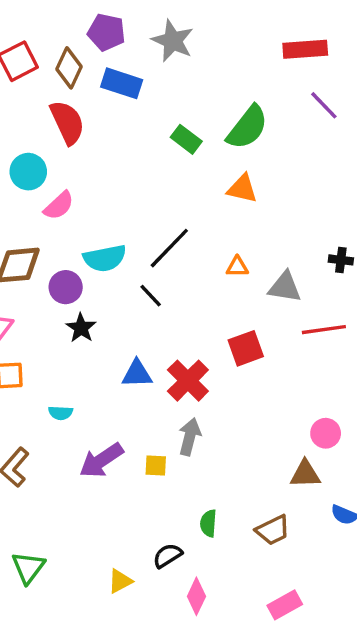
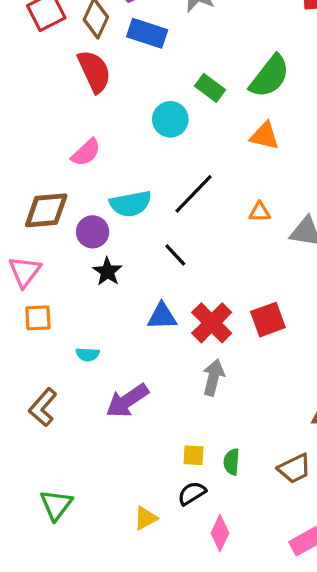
cyan circle: (28, 172) -> (170, 119), moved
black line: (151, 296) -> (175, 255), moved
red square: (246, 348) -> (268, 320), moved
yellow square: (156, 466) -> (193, 455), moved

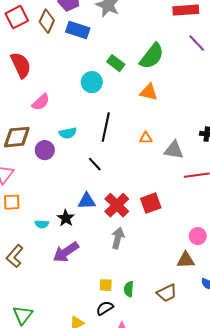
red semicircle: (94, 71) -> (21, 65), moved
black line: (193, 194) -> (106, 127), turned -32
cyan semicircle: (131, 204) -> (68, 133), size x0.7
black star: (107, 272) -> (66, 218), moved

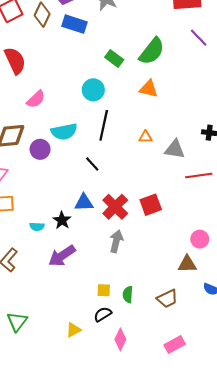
cyan circle: (92, 82) -> (93, 90), moved
cyan semicircle: (68, 133) -> (64, 132), size x1.4

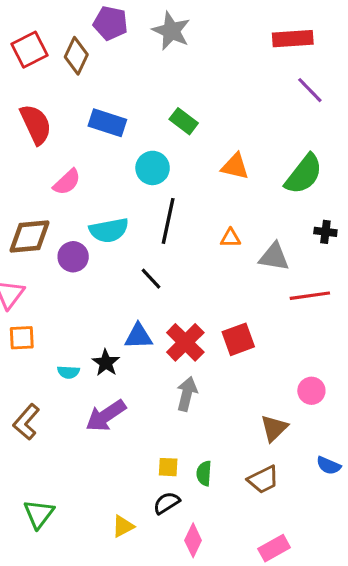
blue rectangle: (75, 24) -> (107, 123), moved
green semicircle: (152, 51) -> (304, 174), moved
brown triangle: (187, 264) -> (274, 428), moved, turned -42

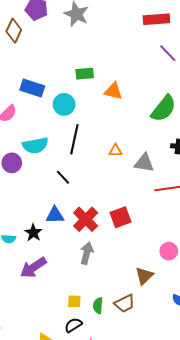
green rectangle: (184, 121) -> (85, 74), turned -42
blue rectangle: (107, 123) -> (32, 88), moved
orange triangle: (235, 166) -> (113, 91), moved
brown trapezoid: (263, 480) -> (125, 303), moved

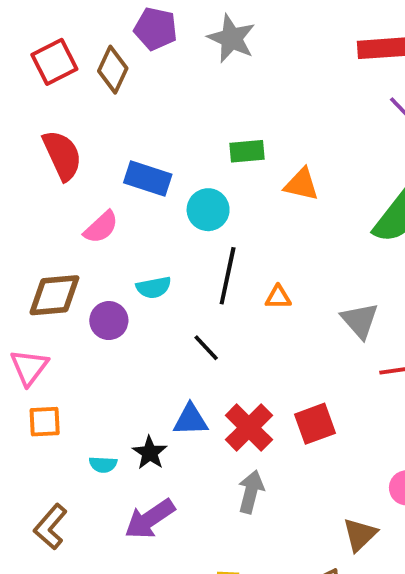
cyan semicircle: (35, 145) -> (154, 287), size x0.7
orange triangle: (115, 151) -> (278, 297), moved
gray triangle: (144, 163) -> (360, 321), turned 40

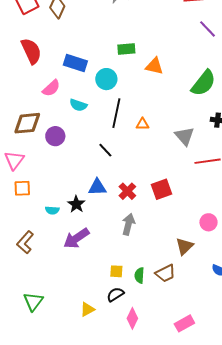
cyan semicircle: (154, 287) -> (78, 105), moved, turned 30
red cross: (249, 428) -> (127, 191), size x0.7

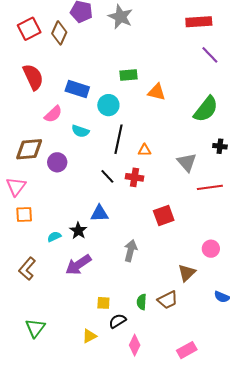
red cross: (127, 191) -> (135, 177), moved, turned -36
cyan semicircle: (52, 210) -> (54, 237), turned 152
yellow square: (116, 271) -> (103, 303), moved

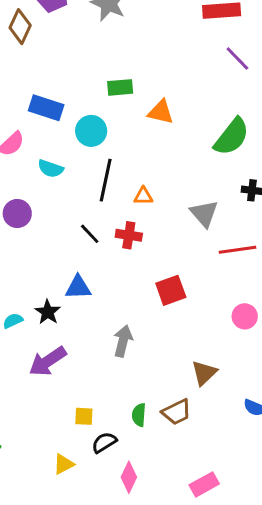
pink circle: (211, 249) -> (245, 316), moved

